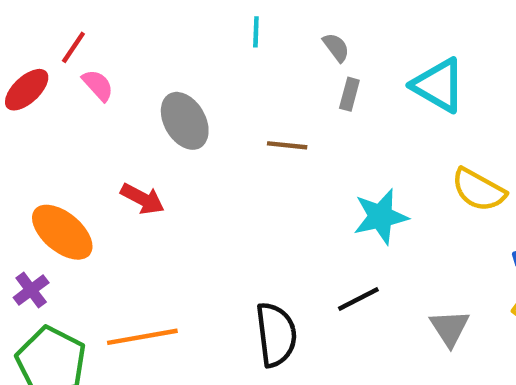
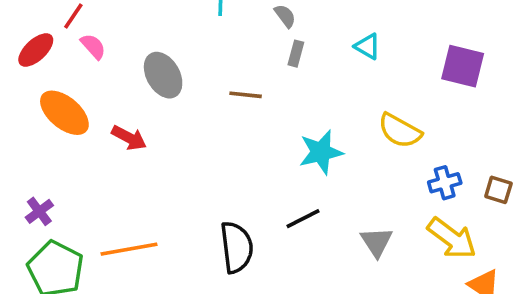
cyan triangle: (439, 85) -> (368, 46), size x0.6
orange ellipse: (62, 232) -> (64, 113), moved

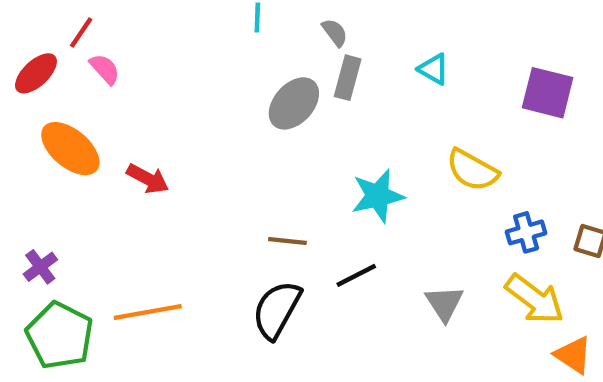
gray rectangle: (296, 54) -> (348, 78), size x1.4
gray ellipse: (163, 75) -> (294, 103), moved, turned 72
brown line: (246, 95) -> (287, 241), moved
black semicircle: (237, 247) -> (277, 310), turned -144

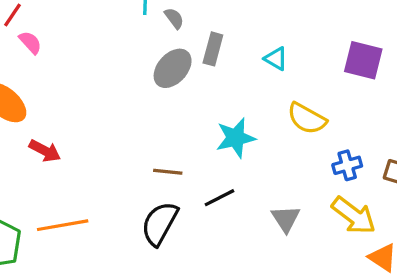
gray semicircle: (335, 33) -> (174, 18), moved
cyan triangle: (434, 69) -> (276, 59), moved
red arrow: (148, 179) -> (45, 151), moved

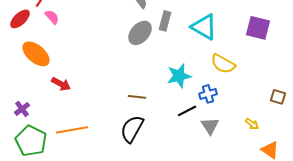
cyan triangle: (276, 59) -> (204, 27), size x1.8
blue cross: (347, 165) -> (208, 94), moved
black line: (219, 198) -> (187, 111), moved
yellow arrow: (354, 215) -> (252, 124), size x0.5

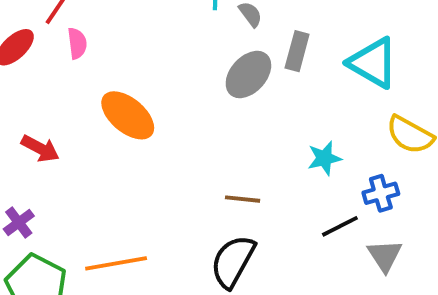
pink semicircle: (52, 17) -> (77, 43), turned 35
orange ellipse: (36, 54) -> (128, 115), moved
cyan star: (179, 76) -> (324, 158), size x0.7
red arrow: (61, 84) -> (40, 148), moved

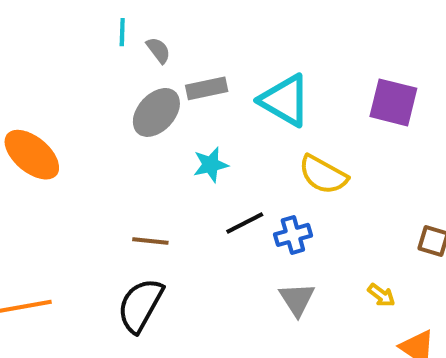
gray rectangle: (297, 51) -> (207, 88), turned 63
cyan star: (324, 158) -> (211, 165), moved
black line: (340, 226) -> (245, 223), moved

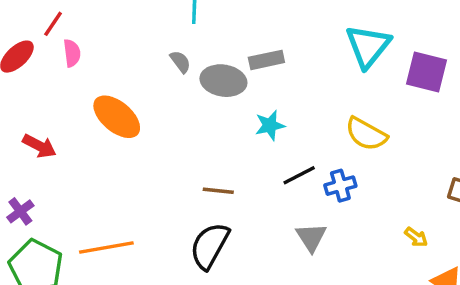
gray semicircle: (158, 50) -> (180, 62), moved
cyan triangle: (285, 100) -> (368, 46), moved, turned 39
gray ellipse: (156, 112) -> (223, 81), turned 57
gray triangle: (297, 299) -> (311, 237), moved

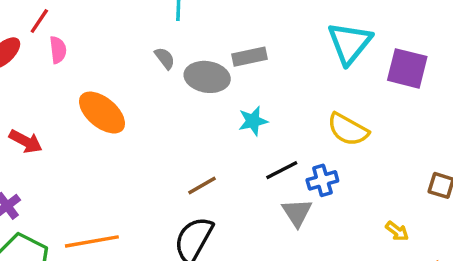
brown line: (218, 191) -> (202, 185), turned -36
gray triangle: (311, 237) -> (297, 213), moved

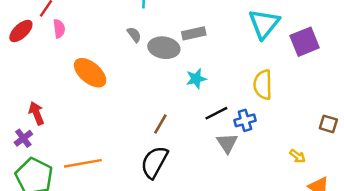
purple square: (407, 68) -> (305, 42), turned -36
yellow semicircle: (348, 129) -> (263, 85), turned 60
red arrow: (26, 141) -> (36, 113), moved, turned -140
brown line: (202, 185) -> (160, 124), turned -30

